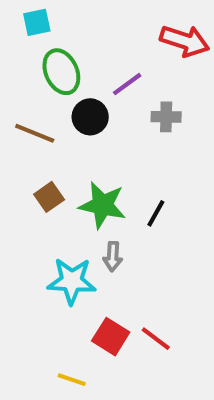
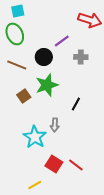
green ellipse: (61, 72) -> (15, 34), moved
green star: (102, 205) -> (47, 85), moved, turned -30
cyan star: (72, 281) -> (35, 137), turned 30
yellow line: (72, 380) -> (35, 185), turned -48

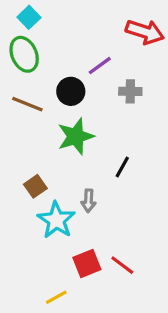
cyan square: (18, 11) -> (29, 17), turned -32
brown square: (24, 96) -> (35, 186), moved
red square: (54, 164) -> (87, 263), turned 36

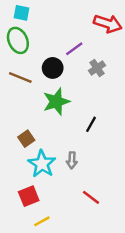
cyan square: (29, 17) -> (22, 13), turned -35
gray cross: (130, 91) -> (97, 68), turned -35
gray arrow: (88, 201) -> (72, 160), moved
red square: (87, 263) -> (29, 196), moved

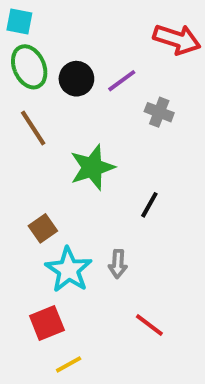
cyan square: (22, 13) -> (19, 22), moved
black circle: (53, 68) -> (76, 79), moved
gray cross: (97, 68) -> (159, 112), turned -35
brown line: (20, 78) -> (33, 128), turned 35

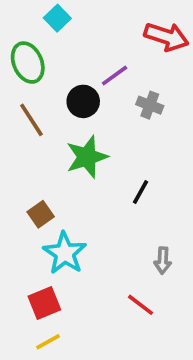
cyan square: (19, 22) -> (57, 18), moved, turned 35
black circle: (76, 79) -> (83, 101), moved
gray arrow: (118, 264) -> (163, 260), moved
yellow line: (69, 364) -> (48, 342), moved

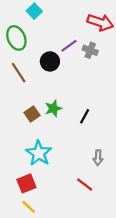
gray cross: (150, 105) -> (90, 50), moved
green star: (87, 157) -> (53, 108), moved, size x0.7
brown square: (41, 214) -> (32, 114), moved
yellow line: (48, 342) -> (29, 207), turned 72

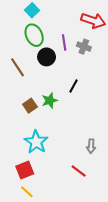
green ellipse: (16, 38) -> (34, 35), moved
purple line: (69, 46) -> (64, 42), turned -63
black line: (85, 116) -> (73, 86), moved

